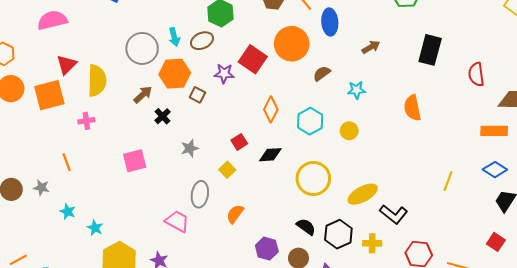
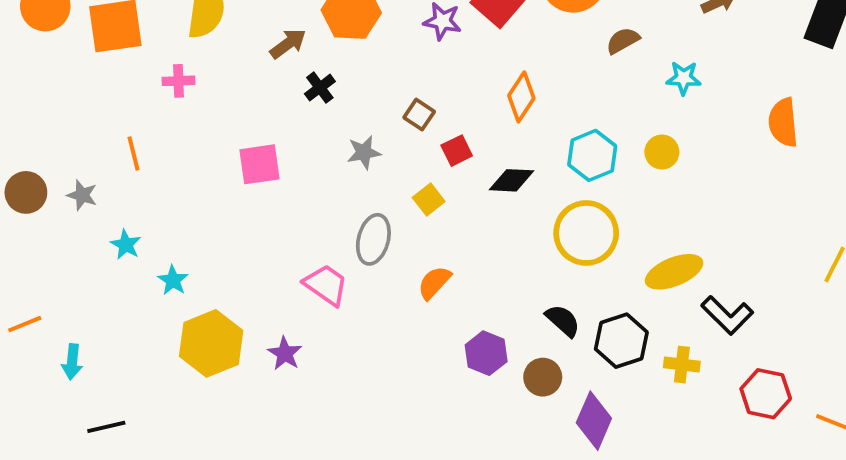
brown square: (197, 95) -> (419, 115), moved
cyan hexagon: (310, 121) -> (592, 155), moved

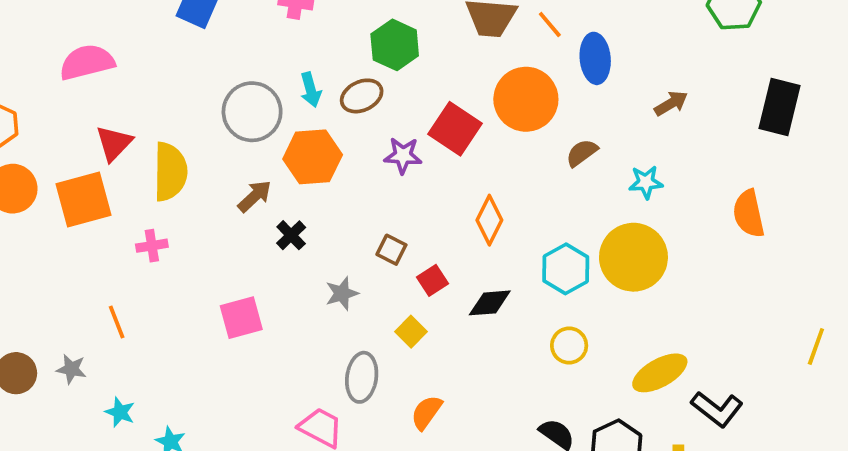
yellow circle: (662, 152) -> (633, 257), size x2.0
yellow circle: (586, 233) -> (569, 346), size x0.6

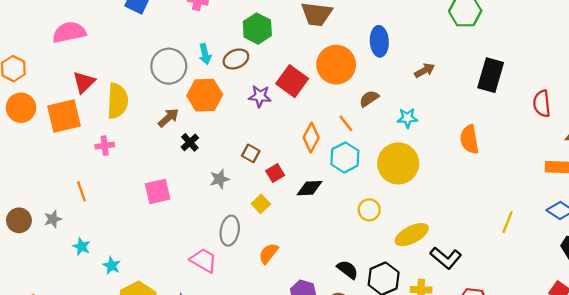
orange line: (550, 24) -> (346, 123), moved
cyan hexagon: (566, 269) -> (345, 157), moved
yellow circle: (569, 346) -> (369, 210), moved
gray star: (71, 369) -> (53, 219), turned -30

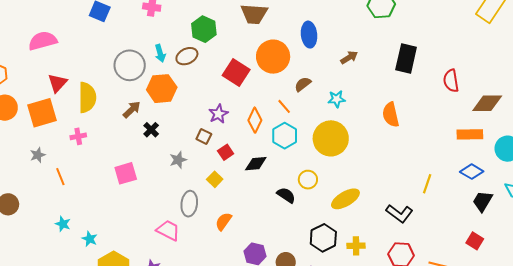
purple star: (260, 96) -> (218, 114), moved, turned -30
gray star: (53, 219) -> (38, 155), moved
black L-shape: (446, 258) -> (399, 214), moved
black semicircle: (347, 270) -> (286, 195), moved

